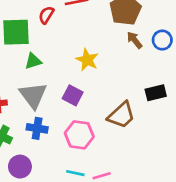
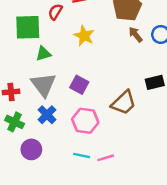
yellow star: (87, 60) -> (84, 36), moved
blue cross: (37, 128) -> (47, 115), turned 36

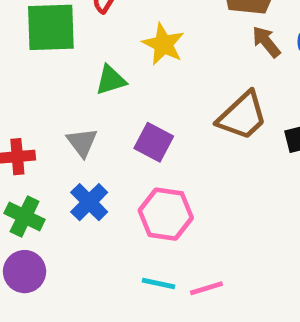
green triangle: (43, 54) -> (111, 80), moved
gray triangle: (43, 85) -> (82, 142), size x0.6
brown trapezoid: (124, 103) -> (242, 116), moved
purple circle: (31, 149) -> (25, 272), moved

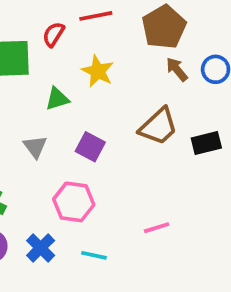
blue cross: (89, 202) -> (41, 248), moved
pink hexagon: (166, 214) -> (74, 202), moved
pink line: (206, 288) -> (157, 228), moved

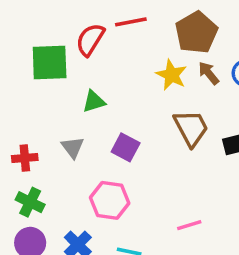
red semicircle: (53, 34) -> (90, 40), size x1.4
yellow star: (98, 71) -> (172, 75), moved
brown trapezoid: (158, 126) -> (191, 128), turned -75

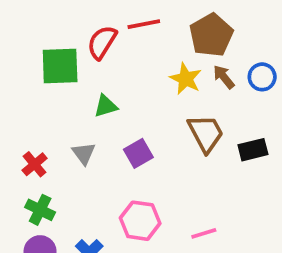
purple square: (126, 147) -> (138, 153), turned 32
red cross: (25, 158) -> (35, 164), turned -35
pink hexagon: (110, 200) -> (140, 221), moved

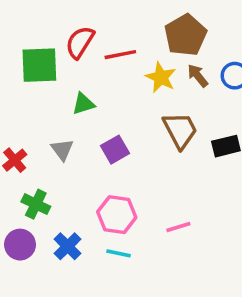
red line: (144, 24) -> (120, 55), moved
green cross: (40, 210) -> (36, 204), moved

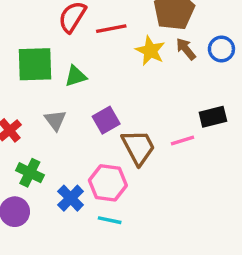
green square: (39, 65) -> (35, 64), moved
brown trapezoid: (180, 130) -> (138, 147), moved
pink line: (178, 227) -> (182, 140), moved
blue cross: (68, 246) -> (71, 198), moved

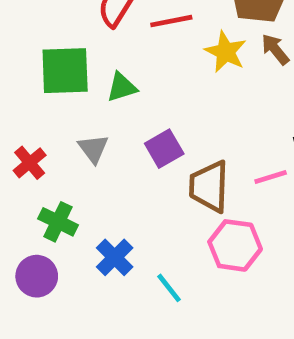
brown trapezoid: (138, 147) -> (209, 186), turned -150
pink hexagon: (108, 183) -> (235, 245), moved
cyan line: (110, 220) -> (169, 288), turned 40

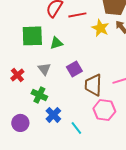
green cross: (58, 222) -> (39, 95), moved

